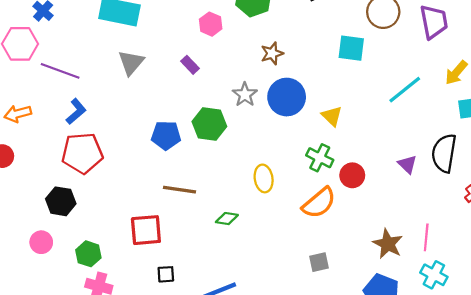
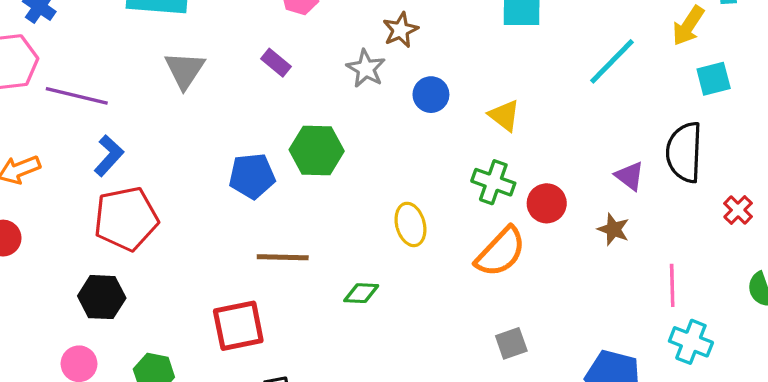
gray star: (245, 95) -> (366, 69), moved
blue circle: (287, 97) -> (431, 95), size x0.6
brown star: (388, 244) -> (613, 229), moved, size x0.7

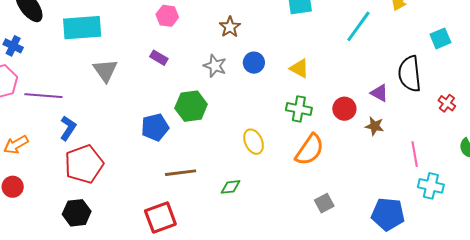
gray star: (366, 69) -> (215, 66), moved
cyan square: (714, 79) -> (440, 38), moved
red circle: (547, 203) -> (344, 109), moved

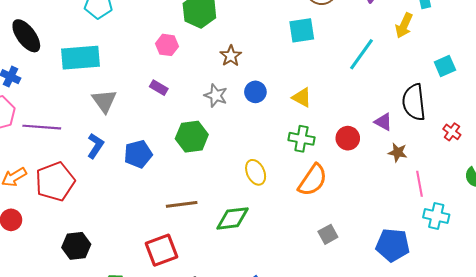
brown star: (375, 126) -> (398, 152), moved
blue pentagon: (155, 127) -> (138, 154), moved
blue L-shape: (68, 128) -> (95, 146), moved
red pentagon: (84, 164) -> (55, 181), moved
green diamond: (230, 187) -> (232, 218), size x1.6

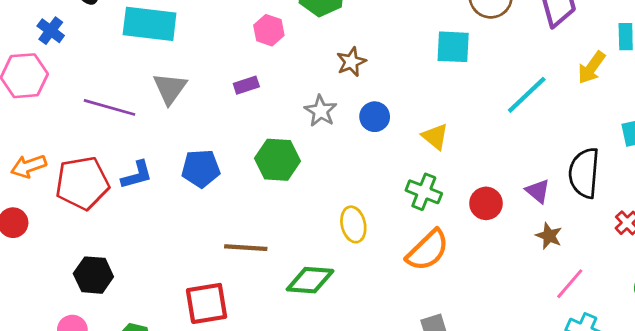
purple rectangle: (159, 88) -> (246, 85), turned -60
purple line: (42, 127) -> (110, 107), moved
blue L-shape: (95, 146) -> (137, 175), moved, turned 30
pink line: (419, 184) -> (570, 284), turned 40

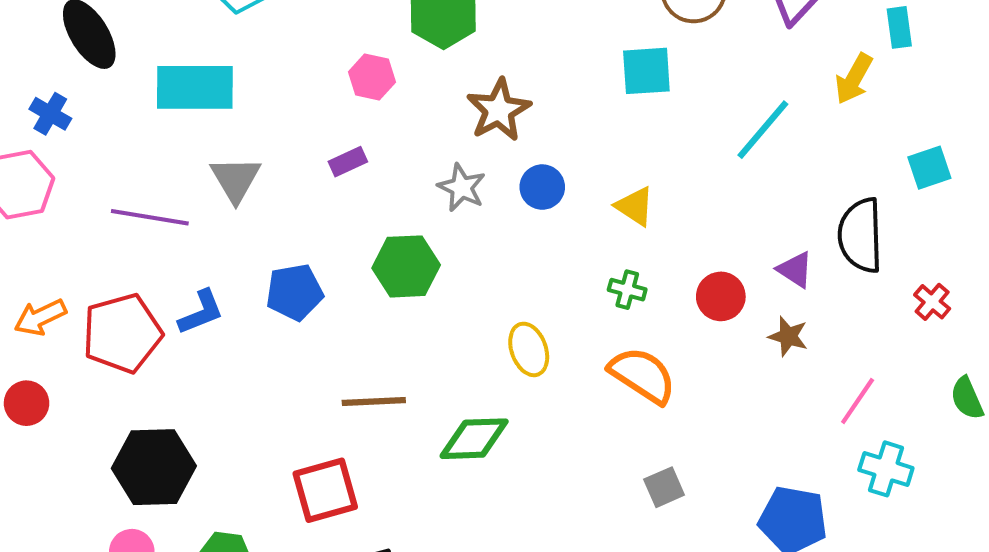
brown star: (351, 62) -> (499, 110), size x1.4
green cross: (424, 192) -> (627, 290), size x0.7
brown star: (549, 236) -> (788, 336), moved
orange semicircle: (428, 250) -> (643, 375), turned -96
black hexagon: (93, 275) -> (154, 467), size x1.4

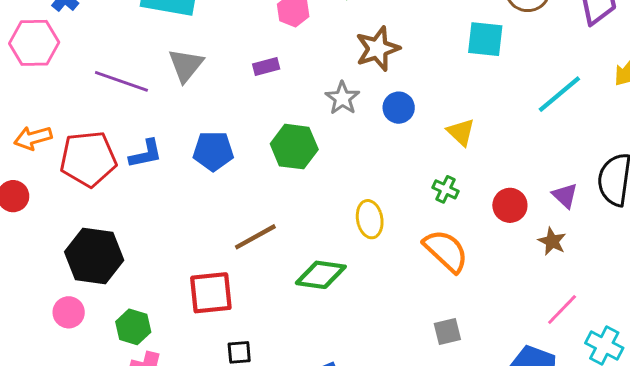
brown line: (374, 401) -> (255, 237), turned -36
pink line: (858, 401) -> (562, 310), moved

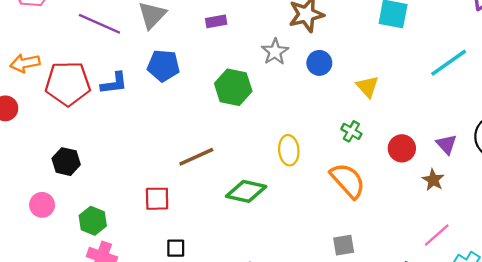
blue pentagon: (213, 151) -> (163, 66), moved
black hexagon: (94, 256) -> (66, 162), size x0.6
red square: (211, 293) -> (157, 199), size x0.7

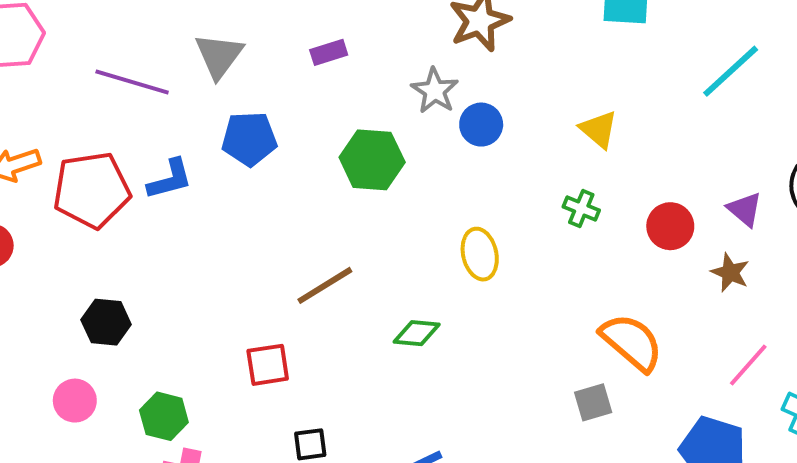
blue circle: (319, 63) -> (481, 125), moved
orange semicircle: (348, 181) -> (632, 342), moved
green diamond: (246, 191) -> (417, 333), size x0.7

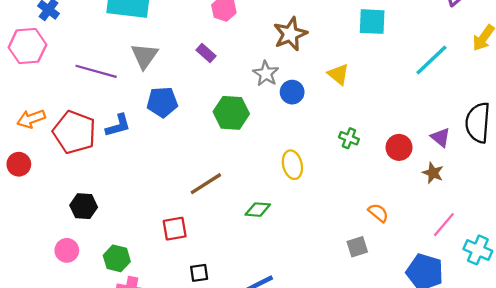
purple rectangle: (329, 52) -> (206, 53), turned 60
yellow triangle: (599, 129) -> (338, 74), moved
red pentagon: (92, 190) -> (74, 132), turned 30
orange semicircle: (632, 342) -> (378, 213), size x0.6

